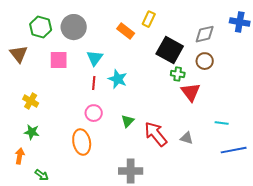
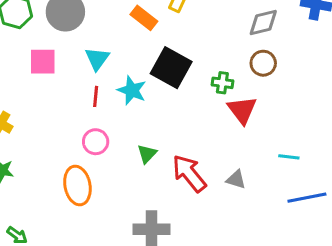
black square: (170, 50) -> (171, 68), moved

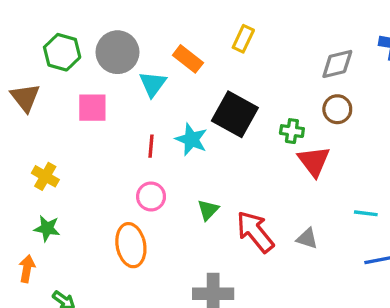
orange rectangle: (144, 18) -> (188, 59), moved
cyan triangle: (97, 59) -> (153, 84), moved

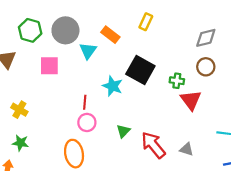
red line: (151, 146) -> (85, 102), moved

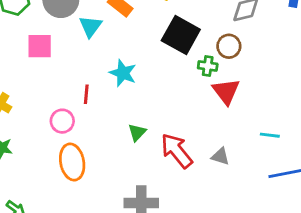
brown circle: (206, 67) -> (229, 46), moved
black square: (140, 70) -> (181, 35), moved
pink circle: (87, 122) -> (62, 121), moved

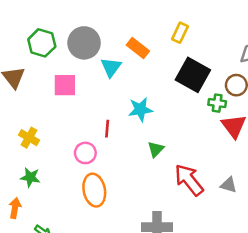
cyan star: (123, 73) -> (140, 109), turned -30
green triangle: (137, 132) -> (156, 149), moved

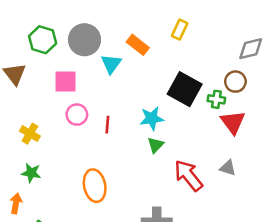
black square: (193, 75) -> (185, 89), moved
cyan star: (140, 109) -> (152, 118), moved
pink circle: (85, 153) -> (77, 115), moved
gray triangle: (229, 185) -> (228, 168), moved

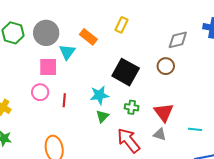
pink square: (65, 82) -> (48, 67), moved
green cross: (216, 99) -> (132, 107), moved
red triangle: (233, 122) -> (164, 112), moved

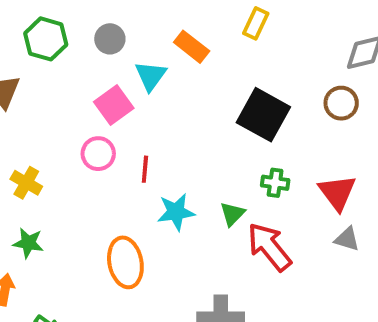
gray circle: (46, 33) -> (110, 39), size x0.6
pink square: (48, 67) -> (114, 105), turned -36
cyan star: (99, 95) -> (176, 212), moved
green triangle: (102, 116) -> (232, 214), moved
gray triangle: (160, 134) -> (347, 239), moved

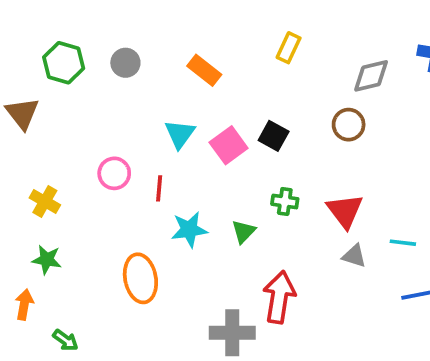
yellow rectangle: (256, 23) -> (289, 48), moved
cyan triangle: (151, 76) -> (180, 134), moved
pink square: (114, 105) -> (229, 145), moved
black square: (263, 115) -> (274, 136), size x0.6
red arrow: (269, 247) -> (279, 297), moved, turned 48

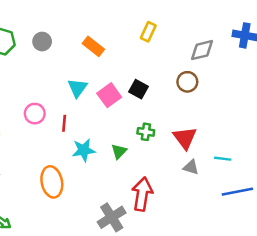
gray cross: (232, 333) -> (112, 217), turned -32

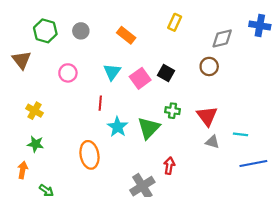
pink circle: (35, 114) -> (68, 73), moved
cyan star: (84, 150) -> (118, 127), turned -30
green triangle: (119, 151) -> (149, 128), size x1.6
red arrow: (142, 194) -> (169, 166), size x0.6

